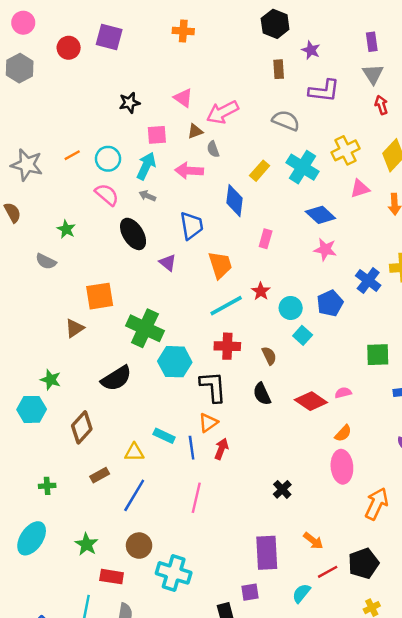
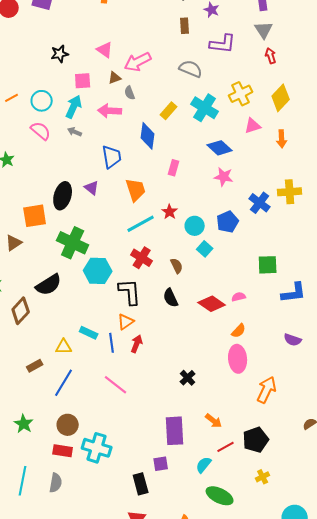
black ellipse: (133, 234) -> (63, 196), moved, turned 48
red cross: (227, 346) -> (142, 258), turned 30
brown diamond: (82, 427) -> (21, 311), moved
pink line: (196, 498) -> (116, 385), turned -65
red rectangle: (112, 577) -> (63, 451), moved

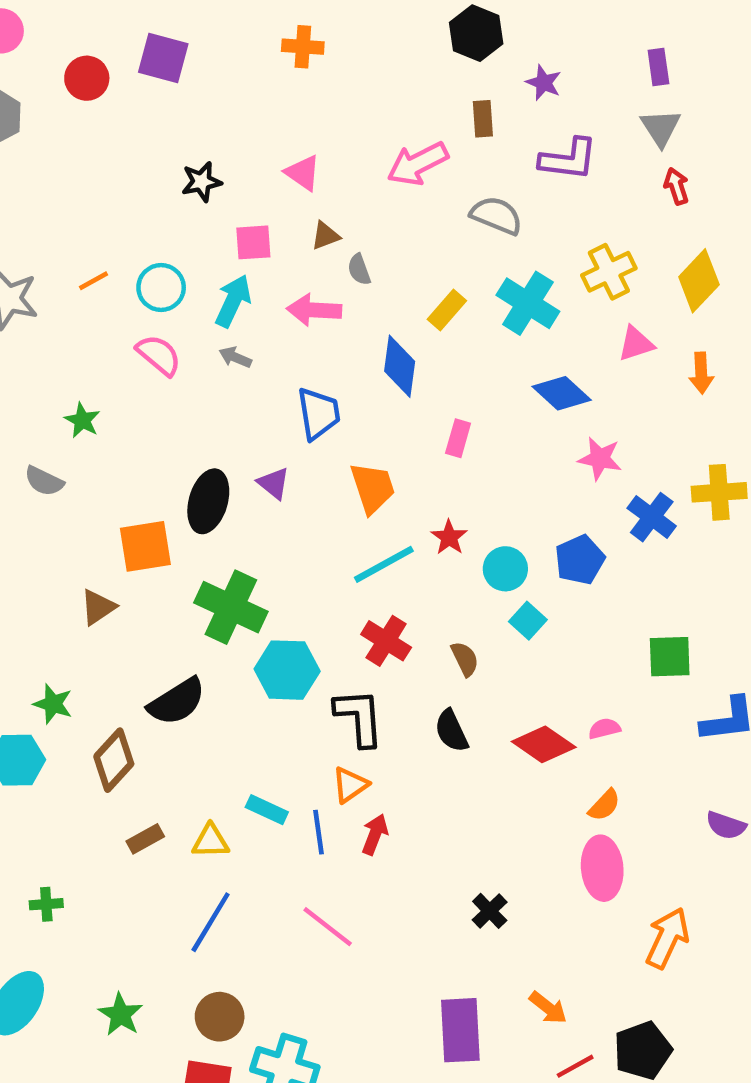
pink arrow: (138, 62) -> (418, 164), moved
pink star: (224, 177) -> (600, 459), moved
brown rectangle: (35, 366) -> (145, 839), moved

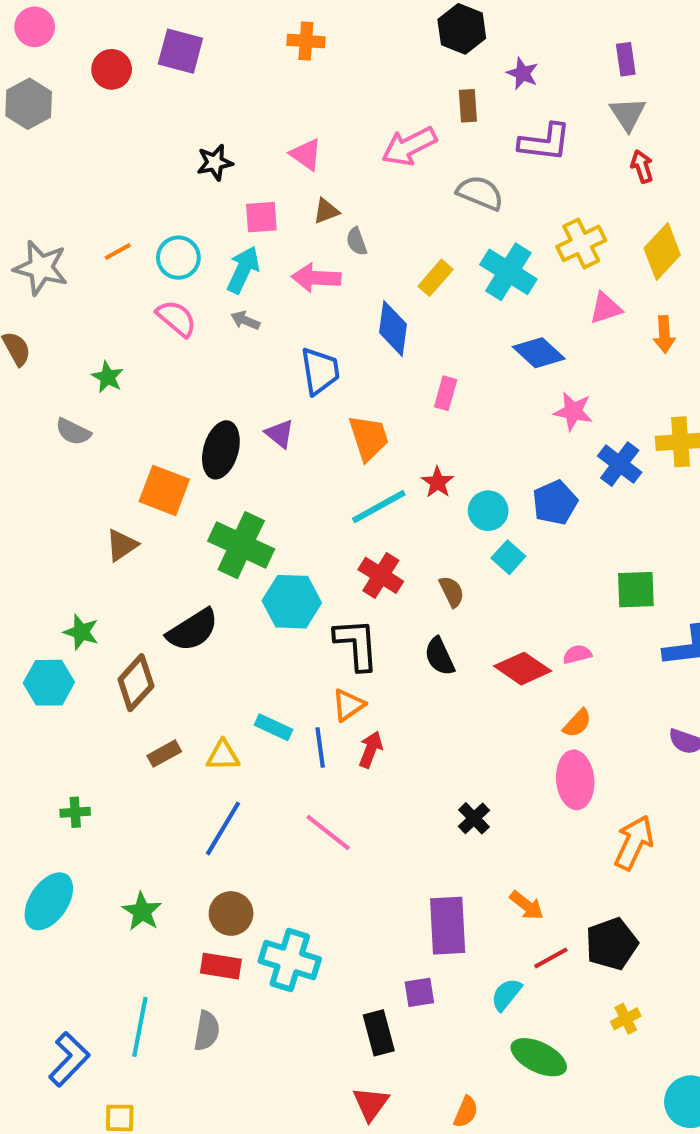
orange square: (145, 546) -> (164, 490), turned 30

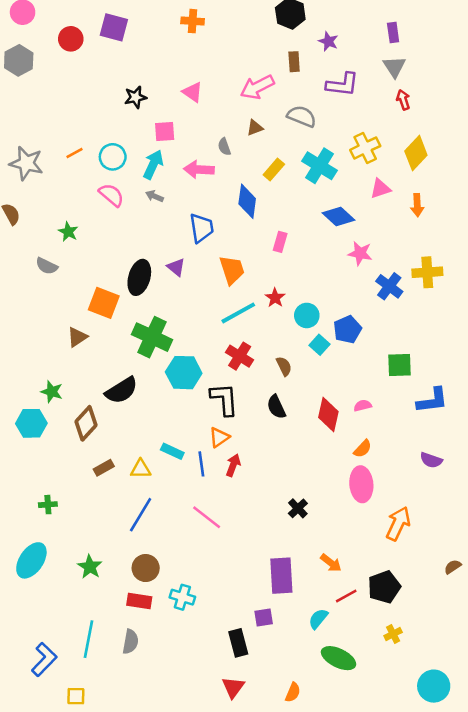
brown triangle: (326, 211) -> (255, 128), moved
blue pentagon: (555, 503) -> (347, 329), moved
red diamond: (523, 669) -> (328, 414), turned 68
cyan cross: (290, 960) -> (182, 597), size x0.7

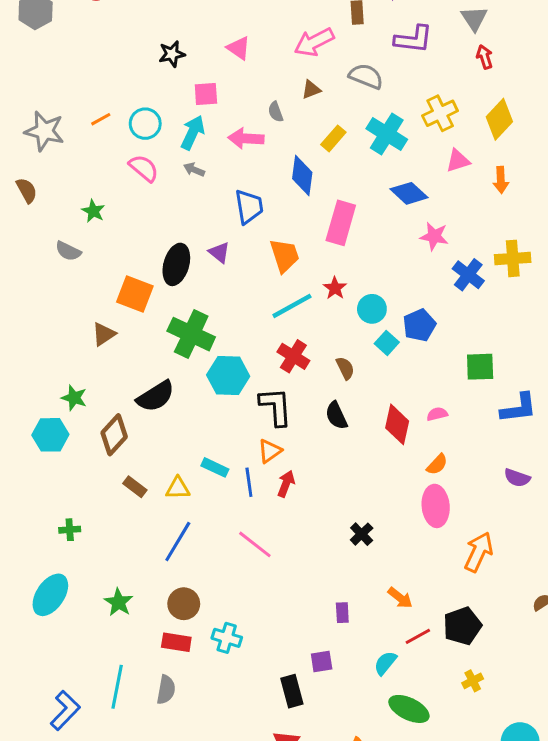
pink rectangle: (280, 242) -> (341, 223), size x1.8
brown rectangle: (104, 468) -> (135, 487), turned 66
purple rectangle: (281, 576) -> (342, 613), size x0.5

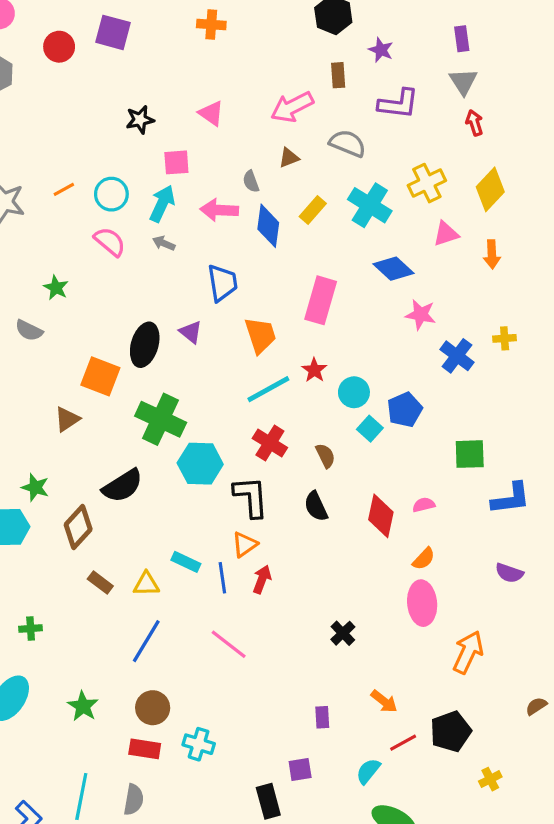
blue diamond: (302, 175) -> (268, 226), moved
yellow cross: (513, 258) -> (505, 338), size x0.6
yellow cross: (473, 681) -> (490, 779), moved

